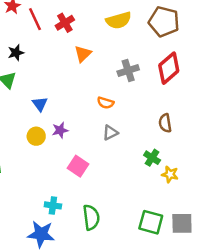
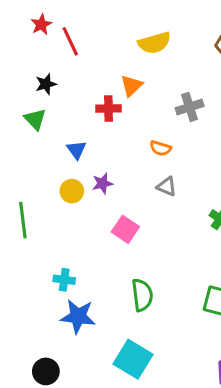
yellow semicircle: (119, 20) -> (154, 43), moved
red cross: (65, 23) -> (109, 109), moved, turned 30
gray triangle: (110, 133) -> (167, 186), turned 49
cyan cross: (53, 205) -> (64, 280), moved

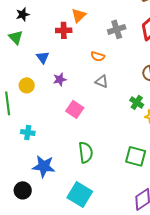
yellow circle: (72, 191) -> (27, 85), moved
cyan cross: (64, 280) -> (28, 132), moved
black circle: (46, 371) -> (23, 190), moved

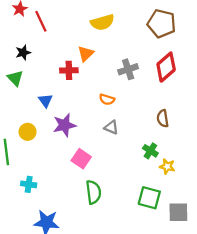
purple star: (60, 79) -> (64, 125), size x1.5
green semicircle: (86, 152) -> (93, 192), moved
green square: (136, 156) -> (149, 198), moved

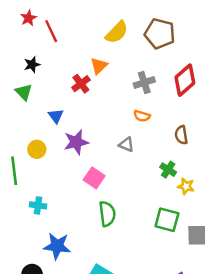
yellow semicircle: (102, 22) -> (117, 32), turned -30
brown pentagon: (162, 23) -> (160, 34), moved
red cross: (69, 70) -> (81, 84), turned -36
orange semicircle: (107, 99) -> (142, 116), moved

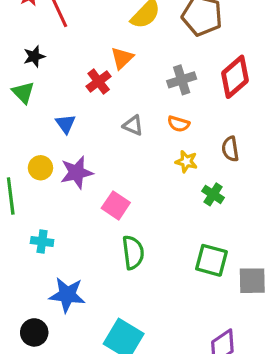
purple star: (76, 142) -> (77, 172), moved
gray triangle: (126, 145) -> (133, 125), moved
yellow star: (186, 186) -> (186, 161), moved

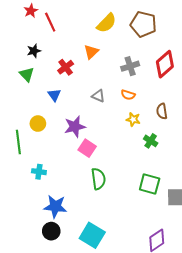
red cross: (99, 81) -> (66, 67), moved
purple star: (77, 172) -> (75, 127), moved
black circle: (34, 332) -> (51, 231), moved

